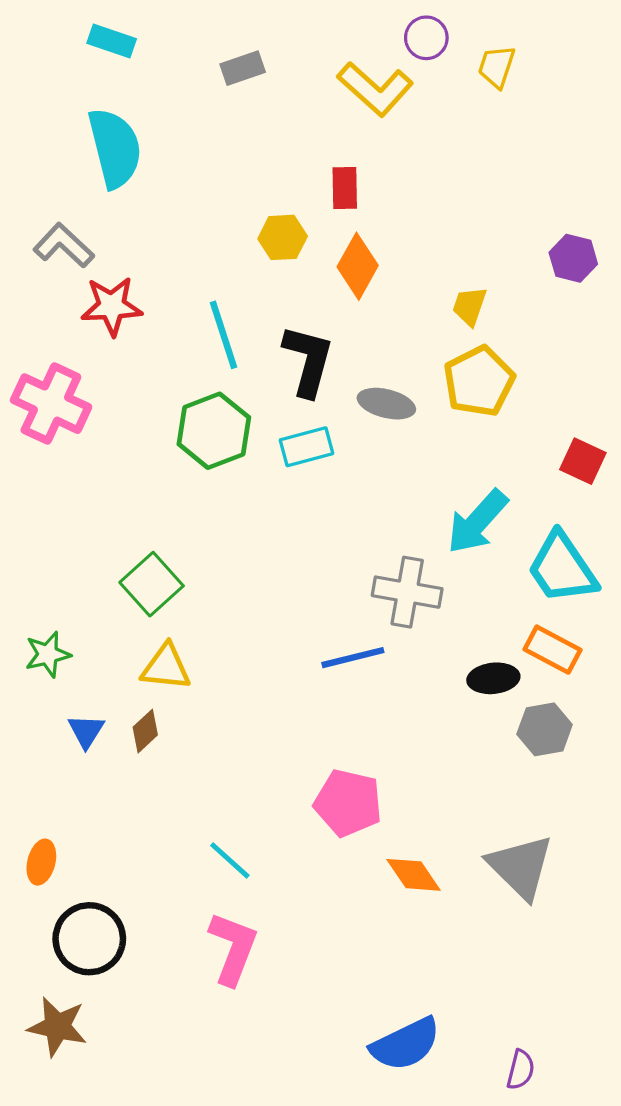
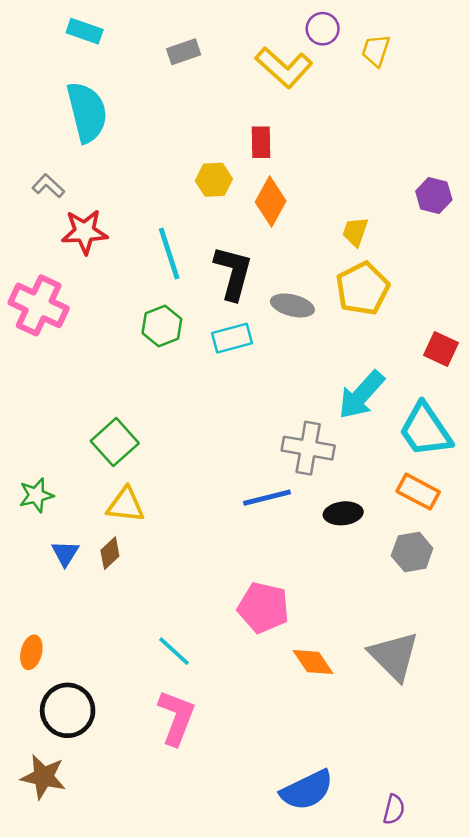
gray L-shape: (64, 245) -> (48, 186), size x0.7
green hexagon: (214, 431) -> (162, 326), size x0.7
black ellipse: (493, 678) -> (343, 513), moved

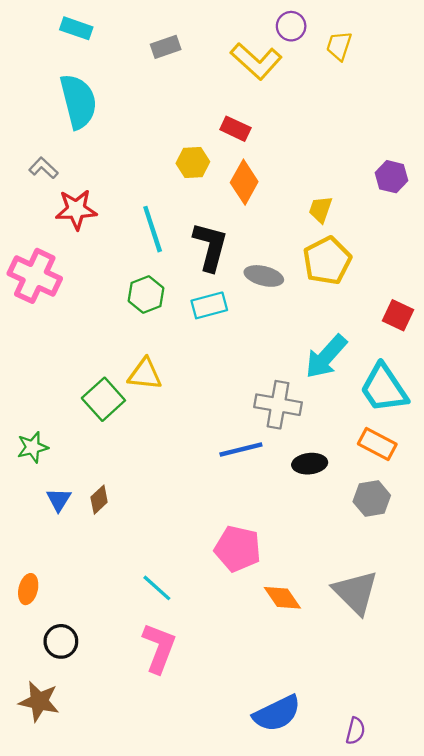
red rectangle: (261, 142) -> (235, 129), turned -64
yellow triangle: (126, 505) -> (145, 374), moved
black circle: (68, 710) -> (61, 641), size x0.7

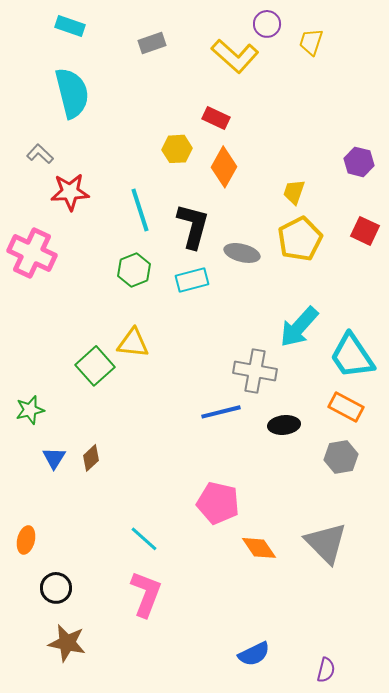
red square: (398, 315) -> (365, 231), moved
brown star: (39, 701) -> (67, 643), moved
blue semicircle: (277, 713) -> (254, 654), size x0.7

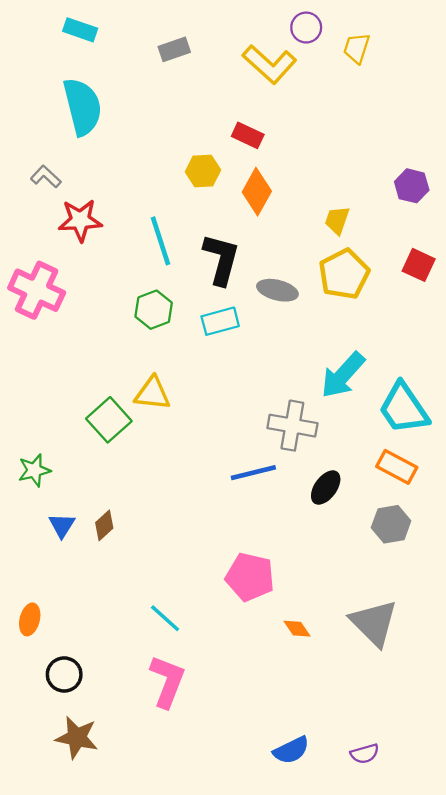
black ellipse: (284, 425) -> (326, 488), turned -48
orange diamond: (259, 548) -> (297, 629), size x0.7
purple semicircle: (326, 670) -> (365, 754), moved, turned 60

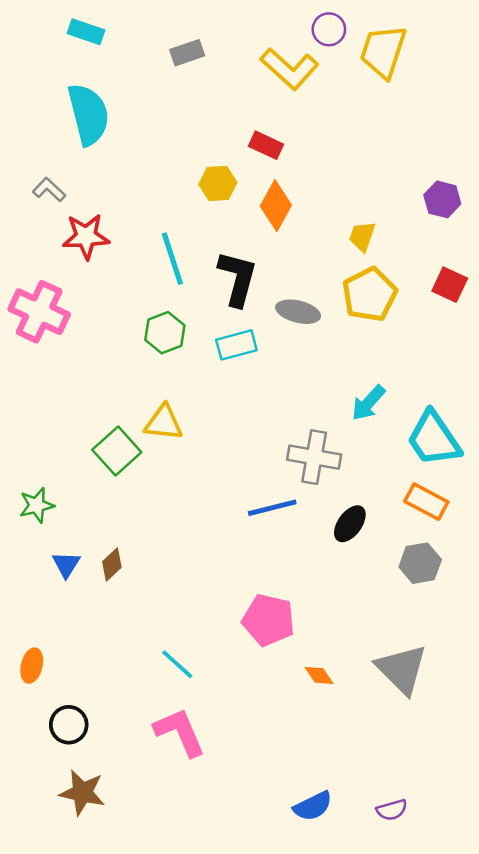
yellow trapezoid: (357, 48) -> (383, 51), size x1.6
cyan arrow: (343, 375) -> (368, 403), size x0.7
pink L-shape: (167, 681) -> (180, 732), turned -44

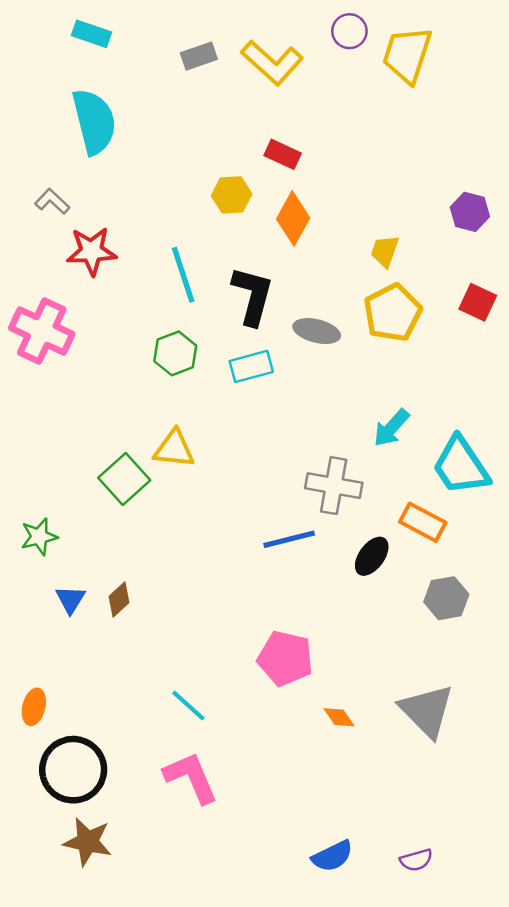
yellow L-shape: (289, 69) -> (272, 63), moved
orange rectangle: (426, 502) -> (423, 522), moved
black circle: (69, 725) -> (73, 770), size x1.6

